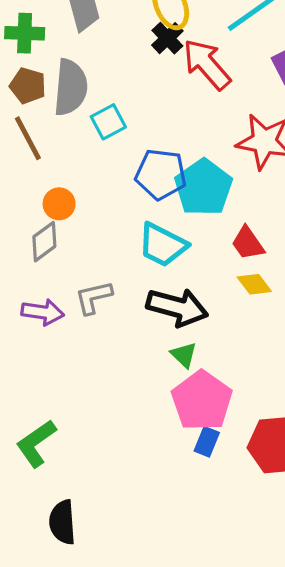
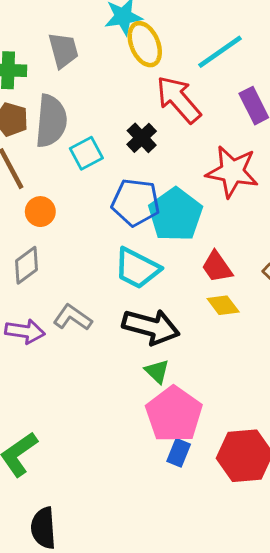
black cross: (167, 38) -> (142, 138), moved
orange circle: (59, 204) -> (40, 212), moved
gray L-shape: (94, 297) -> (73, 318), turned 48

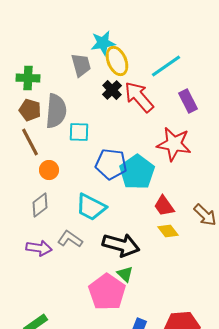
gray trapezoid: (63, 50) -> (81, 65), moved
black cross: (142, 138) -> (112, 90), moved
cyan square: (86, 153) -> (79, 132), turned 30
cyan trapezoid: (137, 268) -> (91, 207), moved
pink pentagon: (174, 414) -> (107, 292), moved

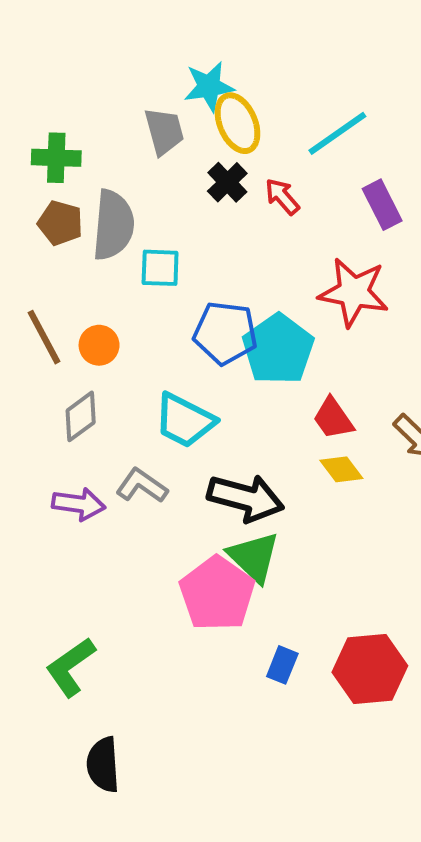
red arrow: (139, 97) -> (282, 197), size x0.6
brown line: (30, 142) -> (44, 337), moved
green triangle: (125, 274) -> (254, 557), size x1.6

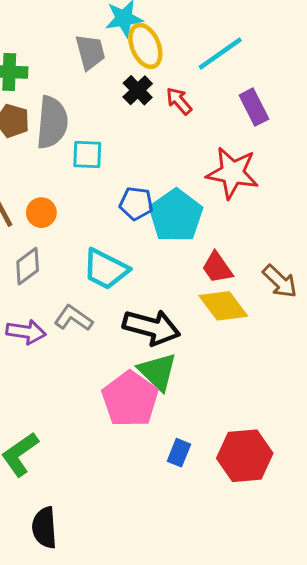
blue pentagon: (225, 333) -> (136, 203), size x0.7
yellow diamond: (341, 469) -> (223, 306), size x1.5

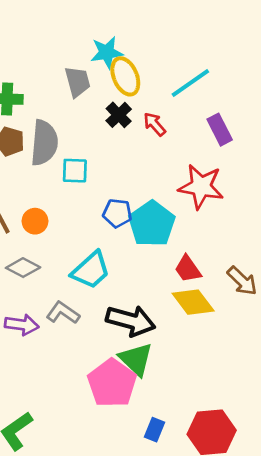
gray diamond: (28, 266) -> (23, 268), turned 64
cyan trapezoid: (106, 269) -> (91, 270), turned -69

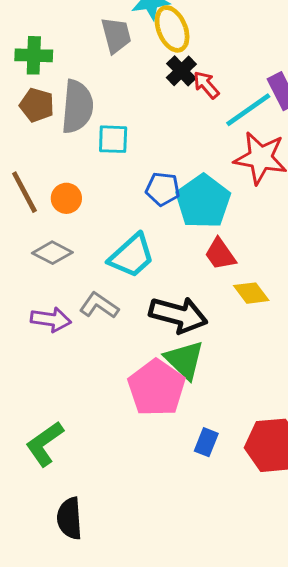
cyan line: (190, 83) -> (248, 110), moved
black cross: (119, 115) -> (181, 71), moved
red trapezoid: (188, 269) -> (220, 254), moved
yellow diamond: (193, 302) -> (251, 293), size x0.7

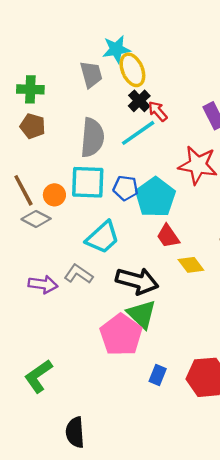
gray semicircle: (77, 107) -> (92, 138), moved
cyan line: (248, 110) -> (138, 133), moved
cyan square: (113, 139) -> (88, 182), moved, size x1.5
gray diamond: (52, 253) -> (36, 219), moved
black semicircle: (70, 518) -> (75, 432), moved

